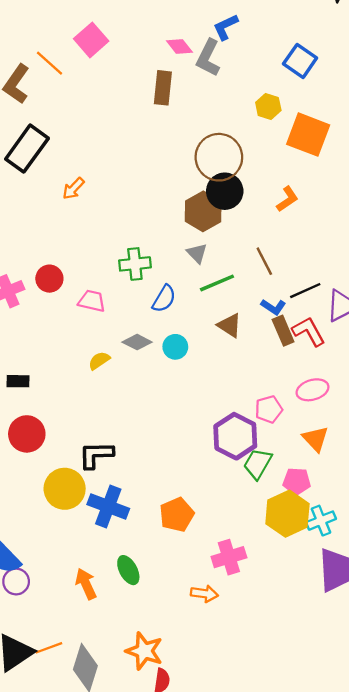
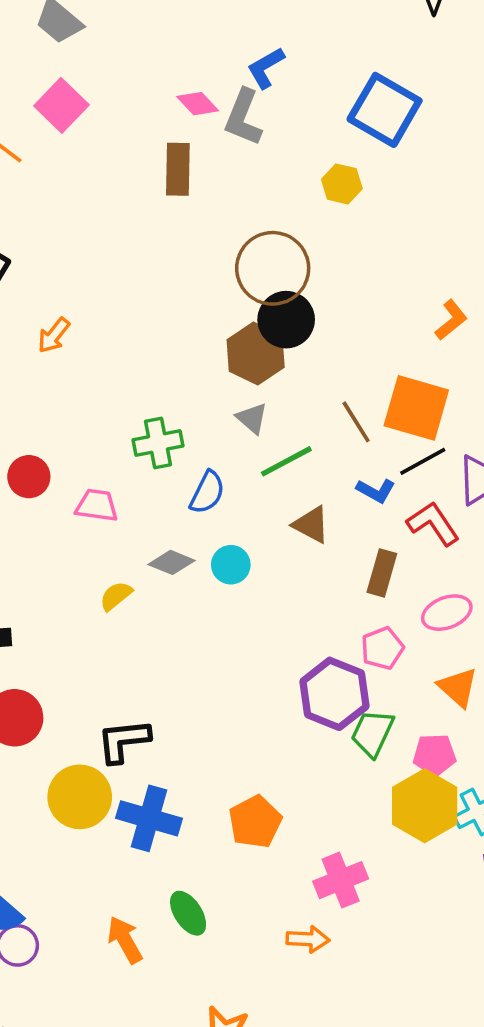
blue square: (300, 61) -> (385, 110), size x1.4
orange square: (308, 135) -> (416, 408), moved
orange L-shape: (287, 199) -> (451, 320), moved
brown rectangle: (283, 331) -> (382, 573), moved, turned 44

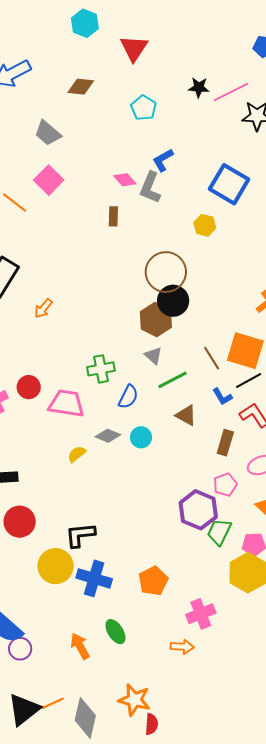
brown rectangle: (178, 169) -> (113, 216), size x0.7
blue L-shape: (376, 491) -> (222, 397), turned 30
pink trapezoid: (97, 505) -> (66, 403), size x1.5

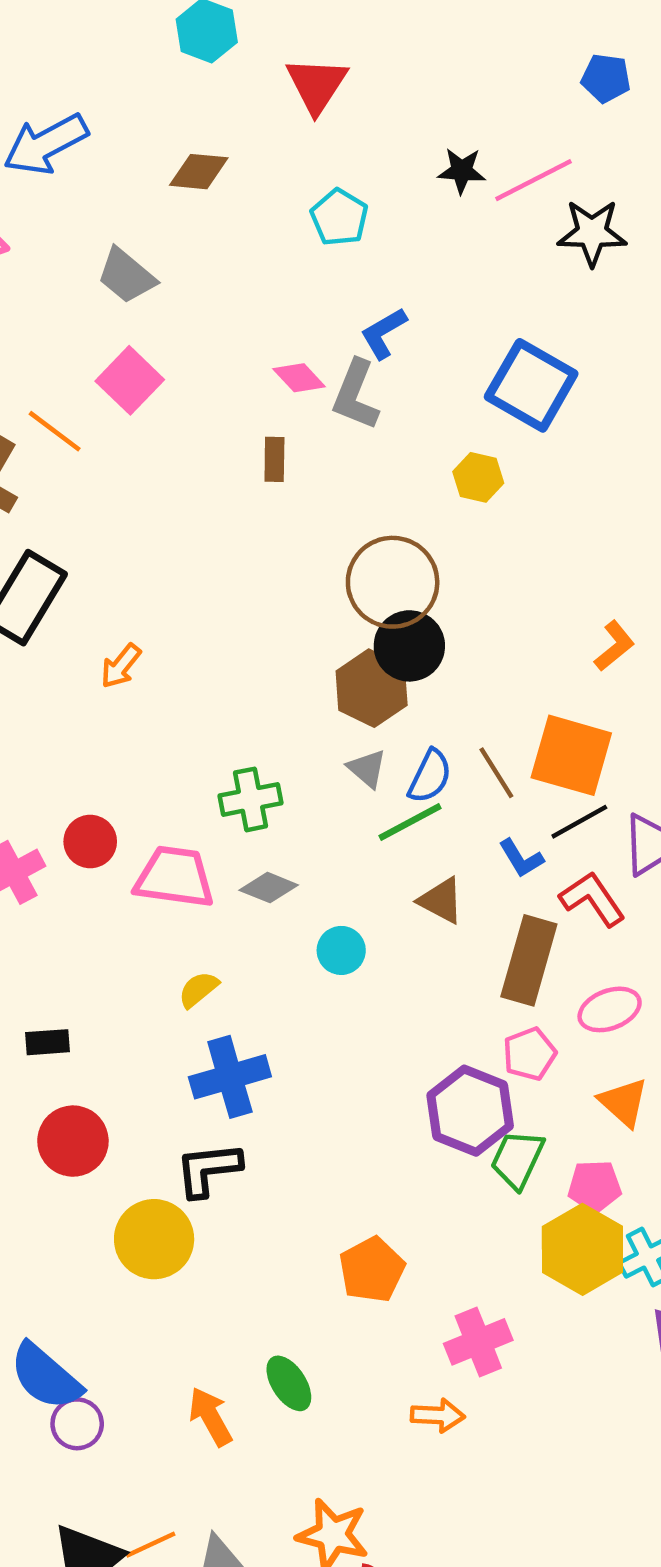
blue semicircle: (128, 397) -> (430, 776), moved
gray diamond: (108, 436) -> (269, 888), moved
brown rectangle: (225, 443) -> (529, 960), size x1.5
blue cross: (94, 578) -> (230, 1077), moved, turned -32

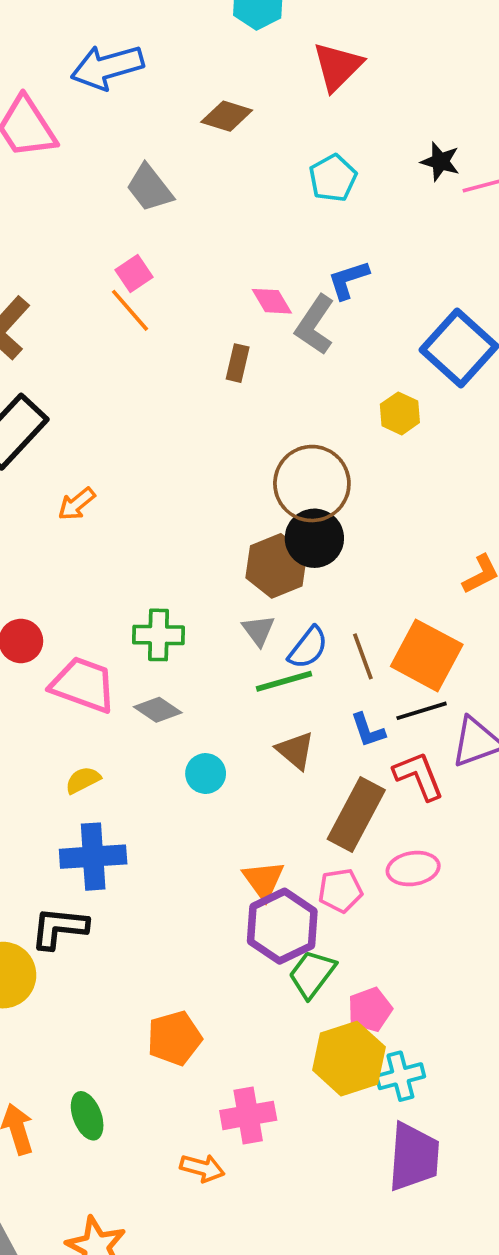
pink square: (130, 380) -> (134, 273), size x0.7
orange line: (55, 431) -> (130, 310), moved
orange triangle: (624, 1102) -> (263, 880), moved
pink pentagon: (595, 1186) -> (370, 1010), turned -30

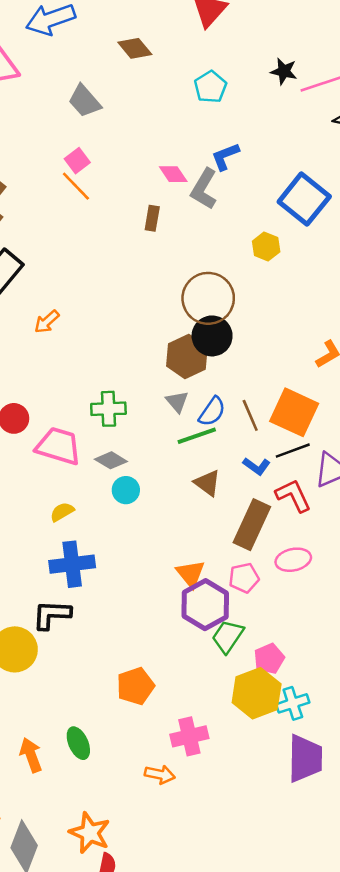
brown diamond: (227, 116) -> (135, 48), turned 36
blue L-shape: (368, 730) -> (257, 466), turned -32
cyan circle: (206, 774) -> (126, 490), moved

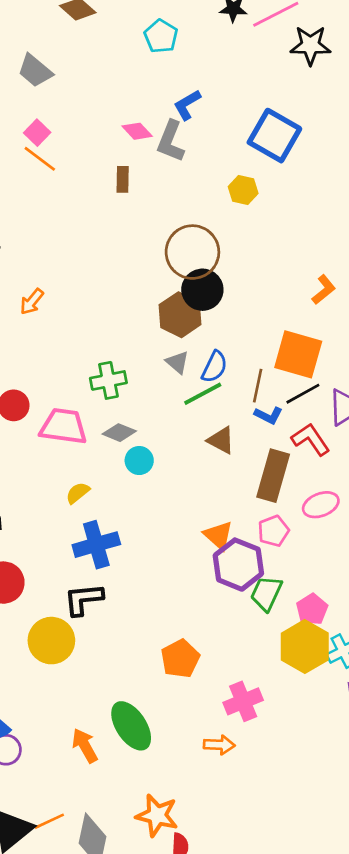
brown line: (250, 415) -> (258, 386), moved, turned 44
green ellipse: (78, 743) -> (131, 726), size x1.5

